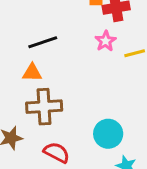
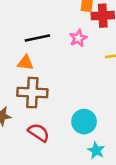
pink star: (106, 41) -> (78, 38), moved

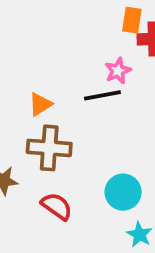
black line: (37, 38) -> (102, 95), moved
orange triangle: (25, 63) -> (40, 104), turned -42

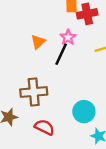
black line: (102, 95) -> (61, 54), turned -45
orange triangle: (40, 104) -> (38, 42), moved

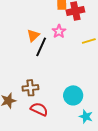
black line: (61, 54) -> (41, 47), moved
brown cross: (34, 92) -> (30, 88), moved, size x0.7

